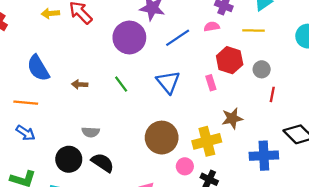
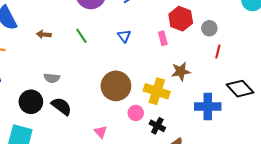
blue triangle: (168, 82) -> (124, 36), size x0.6
yellow cross: (207, 141) -> (157, 91), turned 30

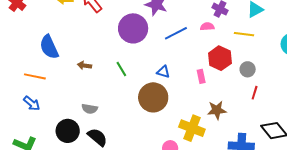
blue triangle: (124, 36) -> (163, 72), turned -40
brown circle: (116, 86) -> (153, 97), moved

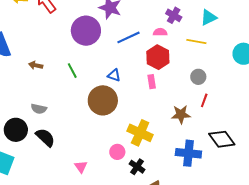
red hexagon: (220, 58) -> (158, 57), moved
brown star: (217, 110) -> (181, 114), moved

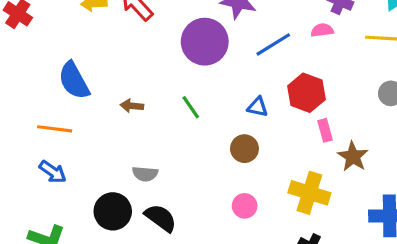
red hexagon: (158, 57) -> (306, 93), moved
pink rectangle: (152, 82) -> (325, 130), moved
brown circle: (103, 100) -> (244, 149), size x0.6
brown star: (181, 114) -> (353, 157), moved, turned -30
pink circle: (117, 152) -> (245, 206), moved

